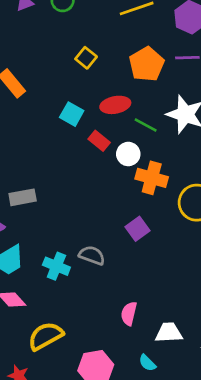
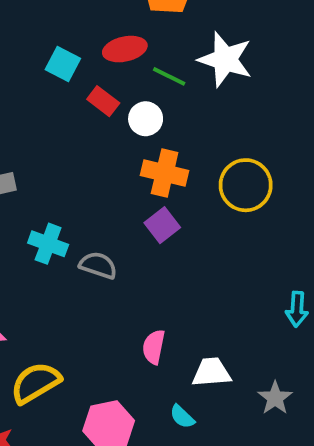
orange cross: (152, 178) -> (165, 173), moved
cyan cross: (56, 266) -> (48, 244), moved

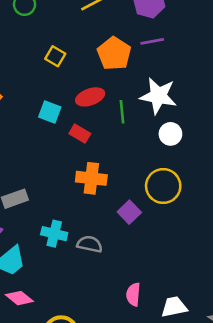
green line: (169, 76) -> (122, 112), turned 65
white circle: (146, 119) -> (170, 134), moved
orange cross: (165, 173) -> (91, 178), moved
yellow circle: (246, 185) -> (163, 186), moved

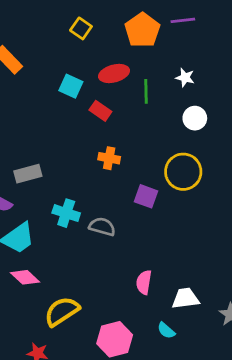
white star: (158, 96) -> (185, 78), size x0.5
orange cross: (91, 178) -> (109, 158), size x0.7
purple square: (129, 212) -> (146, 196), turned -30

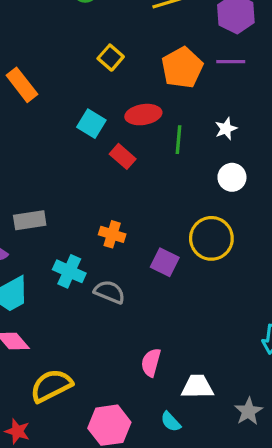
white star: (185, 78) -> (226, 129), turned 30
orange cross: (109, 158) -> (112, 234), moved

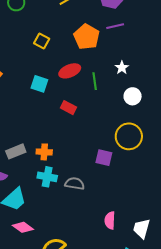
red rectangle: (123, 156) -> (68, 108), moved
orange cross: (112, 234) -> (44, 152), moved
white trapezoid: (197, 387) -> (142, 229), turned -60

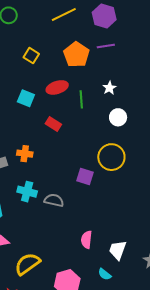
orange cross: (44, 152) -> (25, 154), moved

